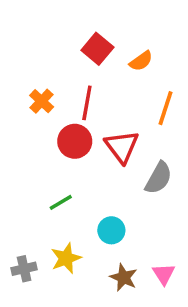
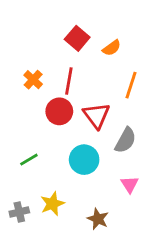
green line: (61, 202) -> (29, 160), moved
cyan circle: (111, 230) -> (84, 160), moved, size x1.4
pink triangle: (164, 274) -> (130, 184), moved

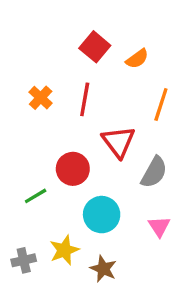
red circle: (59, 111) -> (73, 169), moved
cyan circle: (84, 160) -> (102, 215), moved
brown star: (98, 219) -> (103, 269), moved

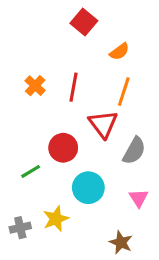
red square: (95, 47) -> (84, 22), moved
orange line: (161, 104) -> (124, 92), moved
brown star: (103, 269) -> (121, 242), moved

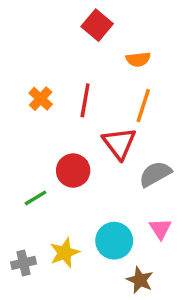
orange semicircle: (119, 52) -> (138, 59), turned 30
gray semicircle: (134, 151) -> (155, 174), turned -148
cyan circle: (88, 188) -> (114, 241), moved

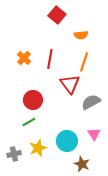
red circle: (73, 171) -> (33, 100), moved
green line: (35, 198) -> (29, 122), moved

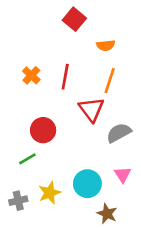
green line: (29, 122) -> (27, 159), moved

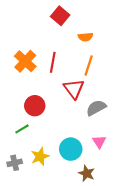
orange cross: (31, 75) -> (25, 61), size x1.5

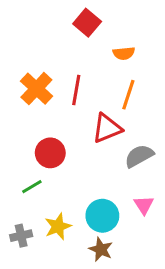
red triangle: (74, 89) -> (107, 128), turned 45
brown star: (87, 173) -> (101, 249), moved

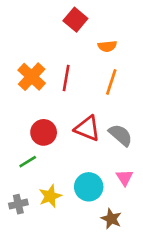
red triangle: (107, 128) -> (87, 128), moved, turned 44
gray semicircle: (139, 156) -> (121, 135), turned 70
brown star: (101, 249) -> (111, 219), moved

